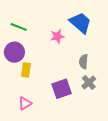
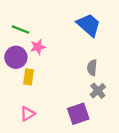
pink star: (57, 36) -> (38, 47), moved
purple square: (62, 89) -> (78, 114), moved

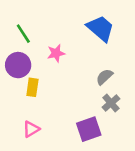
green line: (21, 30) -> (23, 34), turned 36
pink star: (38, 47) -> (56, 53), moved
gray semicircle: (92, 68) -> (104, 77), turned 42

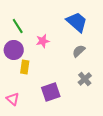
gray semicircle: (104, 77) -> (79, 51), moved
pink triangle: (31, 129) -> (13, 99), moved, turned -48
purple square: (89, 129) -> (51, 92), moved

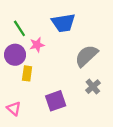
blue trapezoid: (77, 22) -> (63, 23), moved, turned 130
pink star: (43, 41) -> (37, 45), moved
gray semicircle: (79, 51) -> (86, 56), size x1.6

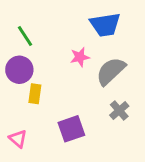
blue trapezoid: (63, 23) -> (105, 25), moved
pink star: (37, 45) -> (80, 57), moved

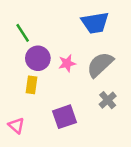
pink star: (80, 57) -> (67, 63), moved
purple circle: (19, 70) -> (38, 58), moved

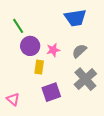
gray semicircle: (100, 65) -> (79, 51), size x0.7
yellow rectangle: (32, 85) -> (39, 67), moved
gray cross: (108, 100) -> (85, 79), size x1.6

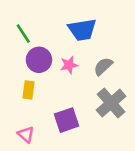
blue trapezoid: (75, 18) -> (82, 30), moved
yellow rectangle: (39, 67) -> (28, 90), moved
pink triangle: (13, 99) -> (26, 134), moved

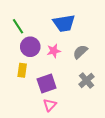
gray cross: (111, 103) -> (86, 80), size x0.7
purple square: (66, 120) -> (47, 84), moved
pink triangle: (26, 134) -> (50, 105), moved, turned 32

